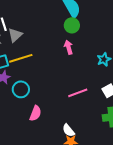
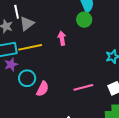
pink arrow: (69, 47) -> (62, 38), moved
pink semicircle: (35, 113) -> (43, 89), moved

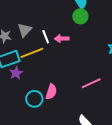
white line: (17, 12) -> (46, 37), moved
pink arrow: (62, 38) -> (62, 39), turned -72
cyan circle: (27, 78) -> (34, 99), moved

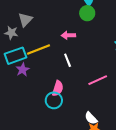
gray triangle: (25, 30) -> (25, 20), moved
white line: (46, 37) -> (68, 60), moved
cyan circle: (34, 99) -> (54, 100), moved

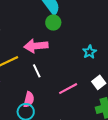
pink arrow: (68, 35) -> (36, 46), size x1.6

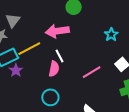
pink semicircle: (29, 100) -> (54, 69), moved

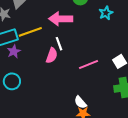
cyan star: (111, 35) -> (106, 13), moved
cyan circle: (50, 97) -> (12, 81), moved

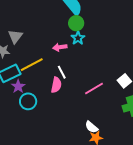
cyan star: (106, 13) -> (78, 38), moved
pink arrow: (61, 19) -> (60, 47), size x0.6
cyan circle: (12, 81) -> (28, 101), moved

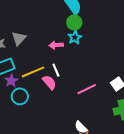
gray triangle: (15, 36) -> (19, 38), moved
yellow line: (32, 65) -> (33, 72), moved
pink semicircle: (56, 85) -> (49, 82), turned -56

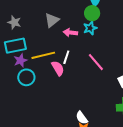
gray triangle: (19, 38) -> (52, 20), moved
white line: (56, 70) -> (66, 57), turned 32
pink line: (87, 89) -> (96, 62), moved, turned 66

